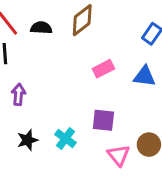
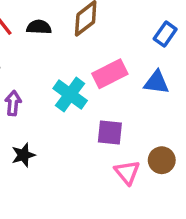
pink rectangle: (103, 69) -> (110, 74), size x1.4
cyan cross: (65, 138) -> (70, 94), moved, size x1.4

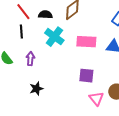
pink rectangle: (110, 74) -> (86, 42), turned 30
cyan cross: (70, 94) -> (54, 37), moved

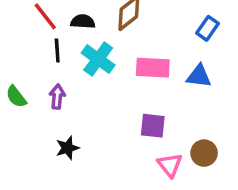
black line: (21, 32) -> (57, 51), moved

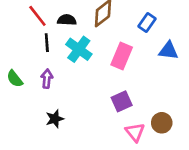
blue rectangle: (207, 28) -> (147, 23), moved
pink rectangle: (153, 68) -> (122, 56), turned -70
blue triangle: (199, 76) -> (168, 51), moved
purple square: (153, 126) -> (122, 101), turned -30

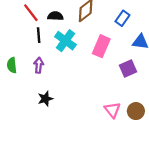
green semicircle: (15, 79) -> (12, 65), turned 32
purple square: (122, 101) -> (128, 69), moved
brown circle: (162, 123) -> (136, 111), moved

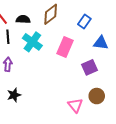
brown circle: (136, 111) -> (97, 96), moved

